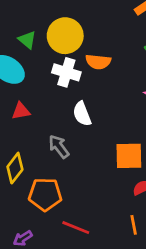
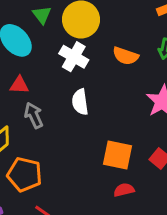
orange semicircle: (98, 62) -> (126, 56), moved
gray arrow: (59, 147) -> (34, 115), moved

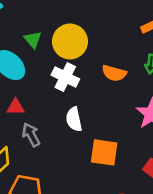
orange square: (118, 155) -> (104, 152), moved

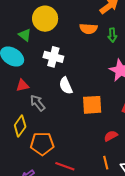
yellow circle: (70, 41) -> (45, 19), moved
orange semicircle: (114, 73) -> (88, 29), moved

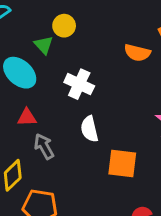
yellow circle: (45, 19) -> (64, 26), moved, size x0.6

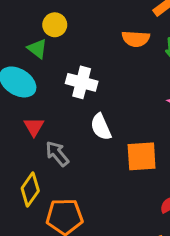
red triangle: (27, 117) -> (34, 127), turned -48

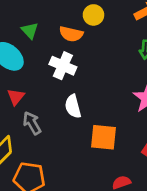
yellow circle: (55, 25) -> (93, 15), moved
orange semicircle: (136, 39) -> (71, 34), moved

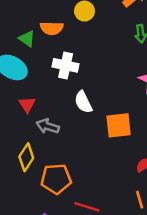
orange semicircle: (71, 34) -> (52, 28), moved
gray arrow: (32, 123) -> (48, 126), turned -30

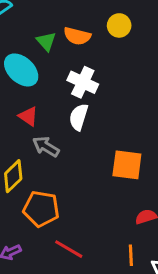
white semicircle: (83, 102) -> (79, 117), moved, turned 30
red triangle: (27, 104) -> (28, 116), turned -36

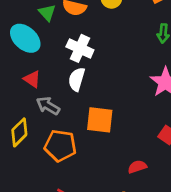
orange square: (127, 165) -> (100, 120), moved
orange pentagon: (41, 209) -> (60, 146), moved

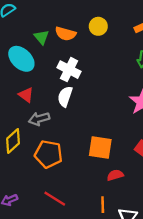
gray arrow: (48, 106) -> (39, 119), turned -48
orange square: (100, 120) -> (100, 148), moved

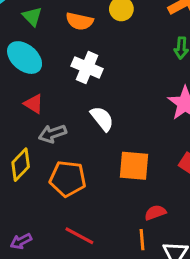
green triangle: (41, 37) -> (32, 16), moved
white semicircle: (65, 96) -> (102, 119), moved, turned 126
red semicircle: (115, 175) -> (155, 213), moved

